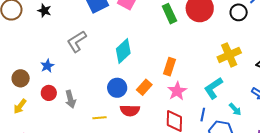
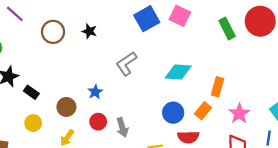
cyan diamond: (123, 51) -> (178, 72), turned 50
orange rectangle: (169, 67) -> (218, 87), moved

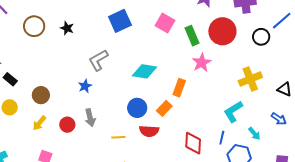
pink square: (180, 16) -> (165, 23), moved
blue star: (95, 92) -> (85, 86), moved
pink star: (239, 113) -> (202, 63), moved
red circle: (98, 122) -> (67, 125), moved

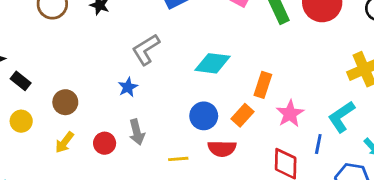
pink star: (202, 63) -> (290, 114), moved
blue line: (222, 138) -> (318, 144), moved

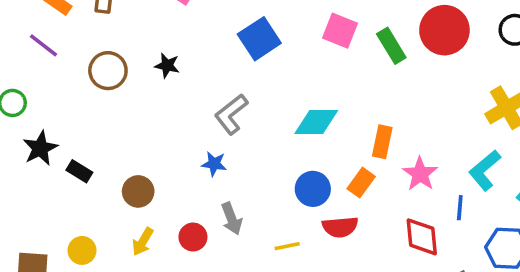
blue star: (128, 87) -> (214, 164), turned -30
yellow circle: (21, 121) -> (82, 250), moved

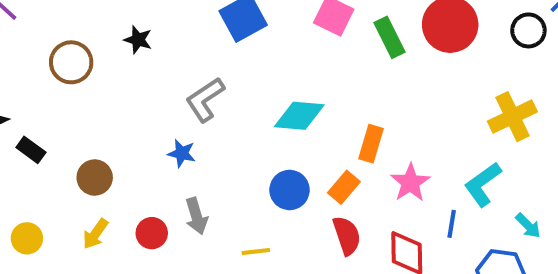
brown circle: (108, 71) -> (71, 62), moved
red semicircle: (340, 227) -> (347, 236), moved, turned -108

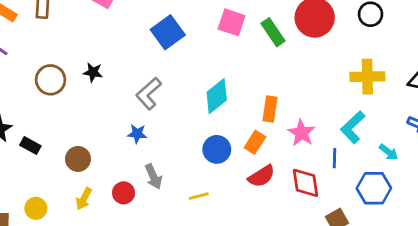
black star: (138, 40) -> (93, 72), moved
cyan diamond: (299, 116) -> (217, 96), turned -36
yellow cross: (512, 117) -> (367, 77), turned 32
red semicircle: (347, 236) -> (262, 176), turned 84

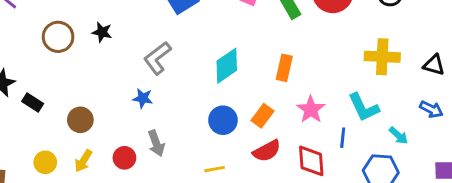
orange rectangle: (270, 109) -> (284, 68), moved
cyan L-shape: (353, 127) -> (364, 107), turned -76
yellow line: (199, 196) -> (215, 169), moved
yellow circle: (36, 208) -> (45, 162), moved

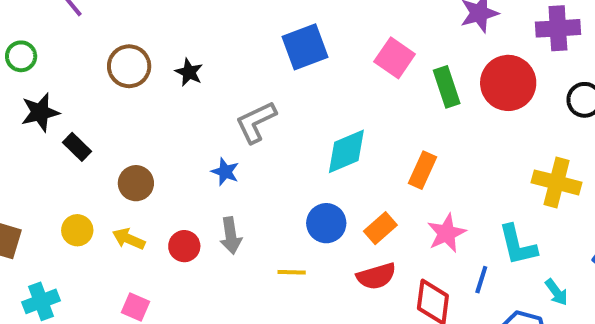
yellow arrow: (83, 161) -> (129, 239), turned 70
yellow line: (215, 169) -> (292, 272), moved

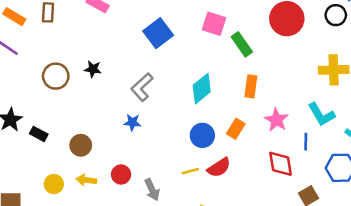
green rectangle: (447, 87) -> (242, 44), moved
gray arrow: (231, 236) -> (152, 190), moved
red semicircle: (376, 276) -> (219, 168), moved

